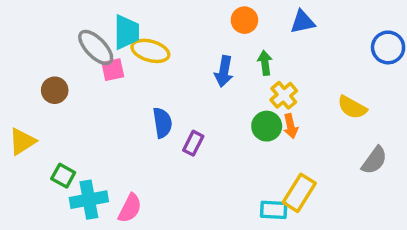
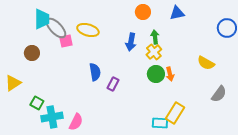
cyan trapezoid: (126, 32) -> (42, 19), moved
yellow cross: (284, 95) -> (154, 52), moved

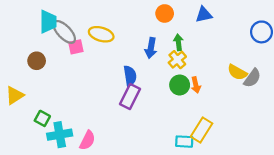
blue semicircle: (95, 72) -> (130, 76), moved
purple rectangle: (113, 84) -> (130, 97), size x1.5
gray semicircle: (219, 94) -> (252, 78), moved

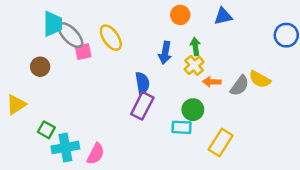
yellow ellipse: (101, 34) -> (111, 38), turned 40
gray semicircle: (252, 78) -> (240, 86), moved
green circle: (180, 85) -> (193, 110), moved
orange arrow: (196, 85) -> (212, 82), moved, turned 105
cyan rectangle: (184, 142) -> (181, 127), moved

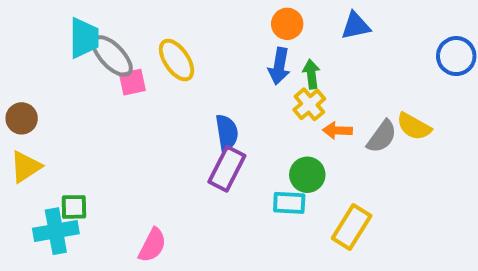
blue arrow: (165, 53) -> (279, 66), moved
brown circle: (40, 67) -> (22, 118), moved
green square: (46, 130) -> (74, 207), turned -30
cyan cross: (65, 147) -> (56, 231), moved

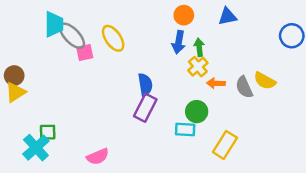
gray semicircle: (382, 137) -> (244, 87), turned 120
yellow triangle: (26, 167) -> (15, 92), moved
cyan cross: (56, 231) -> (36, 148), turned -32
pink semicircle: (152, 245) -> (98, 157), turned 40

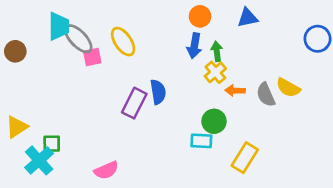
brown circle: (14, 76) -> (15, 51), moved
yellow triangle: (15, 92) -> (17, 127), moved
purple rectangle: (145, 108) -> (134, 103), moved

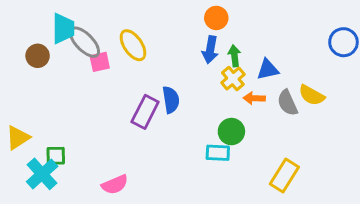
blue triangle: (248, 18) -> (268, 69), moved
brown circle: (15, 51) -> (38, 56), moved
yellow rectangle: (245, 158) -> (284, 175), moved

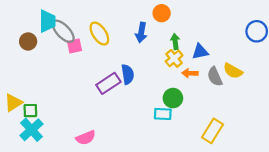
blue arrow: (210, 50) -> (141, 32), moved
purple rectangle: (145, 112) -> (108, 83), turned 30
green square: (56, 156) -> (30, 111), moved

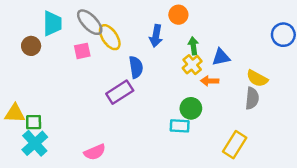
gray ellipse: (63, 31) -> (90, 22), moved
blue semicircle: (128, 74) -> (136, 67), moved
gray semicircle: (215, 77) -> (252, 98), moved, turned -150
yellow triangle: (13, 103) -> (15, 113), turned 36

